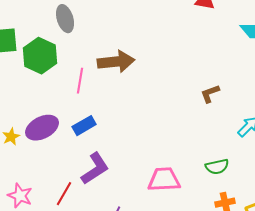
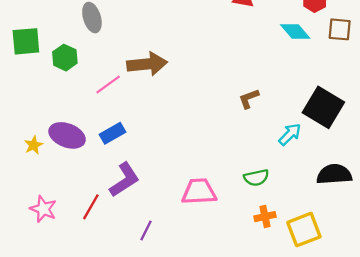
green hexagon: (40, 56) -> (65, 58), size x0.7
pink line: (80, 81) -> (108, 85), turned 45
purple ellipse: (42, 128) -> (67, 135), turned 48

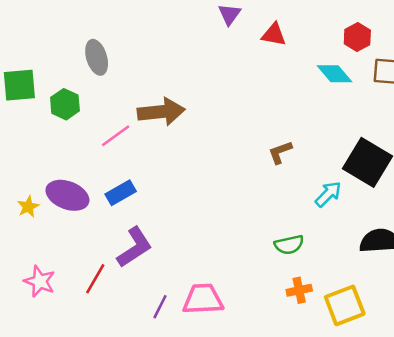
pink trapezoid: (199, 192) -> (203, 299), moved

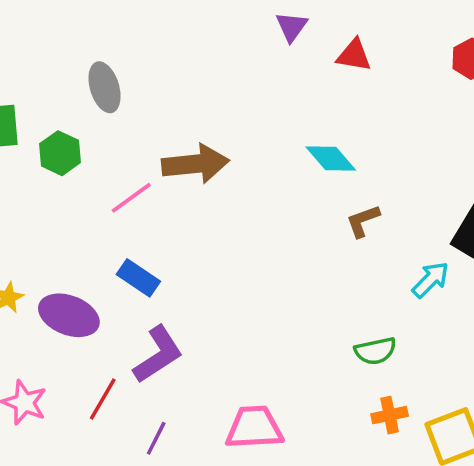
cyan diamond: (335, 74) -> (331, 159), moved
blue rectangle: (121, 193) -> (138, 278), turned 64
purple ellipse: (67, 195) -> (69, 315), moved
purple line: (160, 307) -> (156, 438), moved

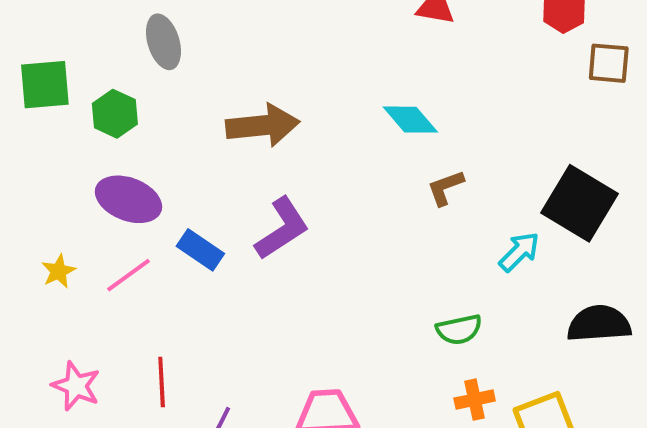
pink line: (131, 198) -> (128, 275), moved
purple ellipse: (69, 315) -> (128, 199), moved
purple L-shape: (158, 354) -> (282, 228), moved
red line: (103, 399) -> (162, 382), turned -33

